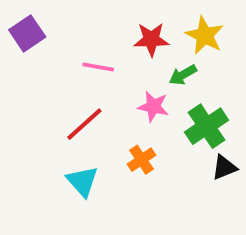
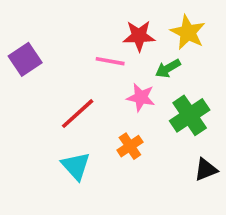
purple square: (27, 33) -> (25, 59), moved
pink line: (98, 67) -> (110, 61), moved
black triangle: (224, 168) -> (206, 170), moved

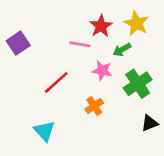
red star: (139, 36) -> (101, 26), turned -30
cyan triangle: (76, 166) -> (44, 131), moved

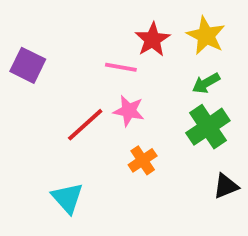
purple square: (18, 43) -> (28, 65), turned -30
green arrow: (122, 50) -> (206, 83), moved
pink star: (102, 71) -> (129, 111), moved

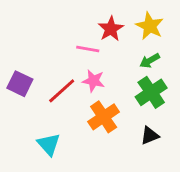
purple square: (28, 65) -> (20, 84), moved
orange cross: (143, 160) -> (104, 117), size x1.5
black triangle: (226, 186) -> (150, 136), moved

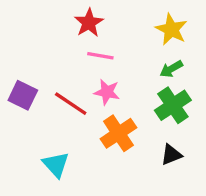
red star: (111, 29) -> (89, 23), moved
red line: (62, 91) -> (71, 104), turned 76

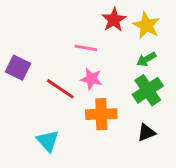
red star: (89, 23) -> (114, 20), moved
purple square: (23, 95) -> (18, 68), moved
orange cross: (118, 133) -> (101, 114), turned 32

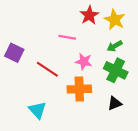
pink star: (91, 79) -> (84, 62), moved
green cross: (148, 90) -> (116, 70), turned -30

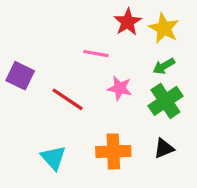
green cross: (116, 70) -> (165, 101), turned 30
orange cross: (79, 89) -> (113, 151), moved

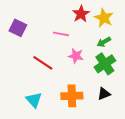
purple square: (20, 76) -> (18, 28), moved

